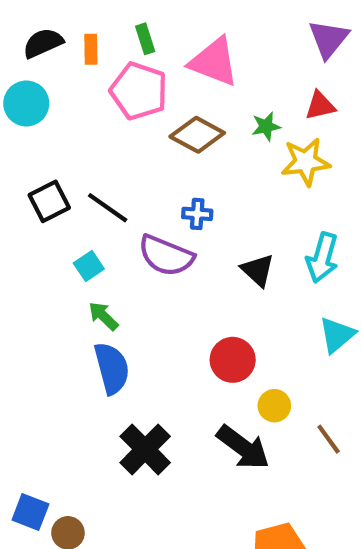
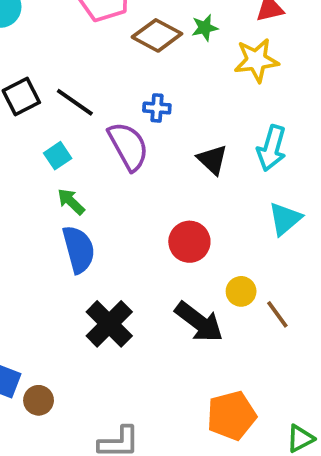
green star: (266, 126) -> (205, 28), moved
purple semicircle: (166, 256) -> (128, 146), turned -141
yellow circle: (274, 406) -> (241, 291), moved

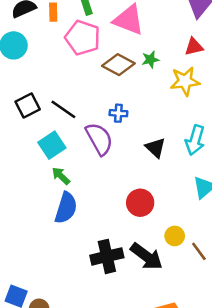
cyan square: (58, 156) -> (52, 145), size x1.5
blue semicircle: (79, 249) -> (66, 208), turned 32
black cross: (109, 324) -> (107, 256), moved, turned 32

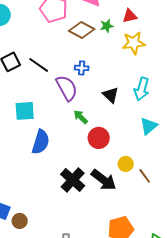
red triangle: (194, 47) -> (130, 16), moved
cyan square: (52, 145) -> (25, 111), moved, turned 30
green arrow: (61, 176) -> (81, 117), moved
black cross: (107, 256) -> (73, 180), turned -35

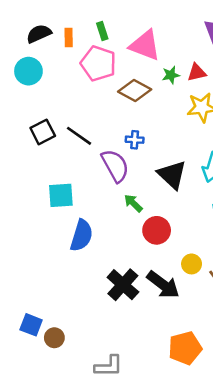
green star: (107, 26) -> (171, 75), moved
black triangle: (111, 95) -> (172, 175), size x1.4

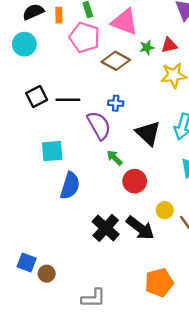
black line: (79, 136) -> (68, 100), turned -35

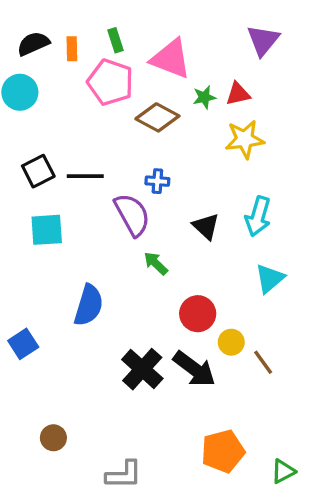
black triangle: (148, 133) -> (206, 226), size x0.7
cyan square: (52, 151) -> (47, 230), moved
red circle: (135, 181) -> (198, 314), moved
blue square: (27, 262) -> (23, 344), moved, turned 36

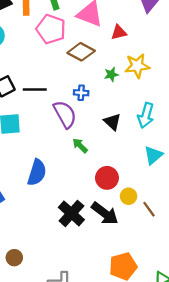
red triangle: (238, 94) -> (119, 32), moved
green star: (204, 97) -> (111, 74), moved

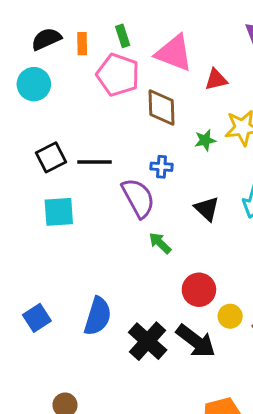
brown diamond: (81, 52) -> (162, 108), turned 60
blue semicircle: (37, 173) -> (98, 316), moved

